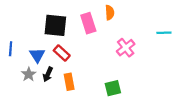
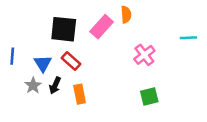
pink rectangle: (88, 23) -> (102, 27), turned 60
green square: (113, 88) -> (149, 96), moved

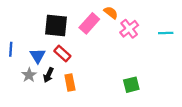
orange semicircle: (126, 14) -> (111, 13), turned -48
pink cross: (144, 55) -> (129, 29), moved

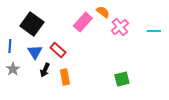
black square: (56, 26) -> (32, 24), moved, turned 30
gray star: (29, 75) -> (13, 69), moved

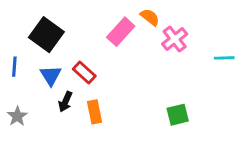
cyan line: (154, 31) -> (224, 58), moved
gray star: (13, 69) -> (17, 116), moved

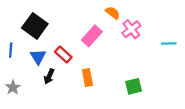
pink rectangle: (121, 32) -> (92, 36), moved
orange rectangle: (94, 112) -> (87, 78), moved

